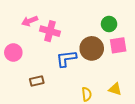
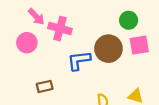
pink arrow: (30, 21) -> (36, 17), turned -112
pink circle: (13, 52) -> (27, 43), moved

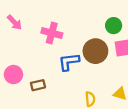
pink arrow: (36, 17) -> (15, 22), moved
pink circle: (27, 43) -> (13, 75), moved

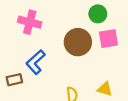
blue L-shape: (69, 62) -> (36, 62), moved, turned -35

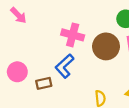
pink cross: (30, 22) -> (73, 35), moved

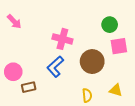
brown circle: (106, 46) -> (92, 62), moved
brown rectangle: (44, 83) -> (29, 87), moved

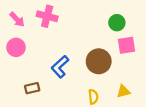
pink cross: (62, 39) -> (47, 16), moved
pink circle: (13, 72) -> (16, 47), moved
yellow triangle: (116, 90) -> (123, 91), turned -32

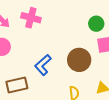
brown rectangle: (32, 88) -> (17, 85), size x1.5

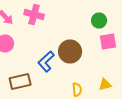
brown circle: (79, 60) -> (70, 52), moved

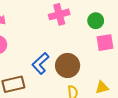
pink cross: (34, 14) -> (59, 14), moved, turned -30
brown circle: (70, 52) -> (68, 65), moved

